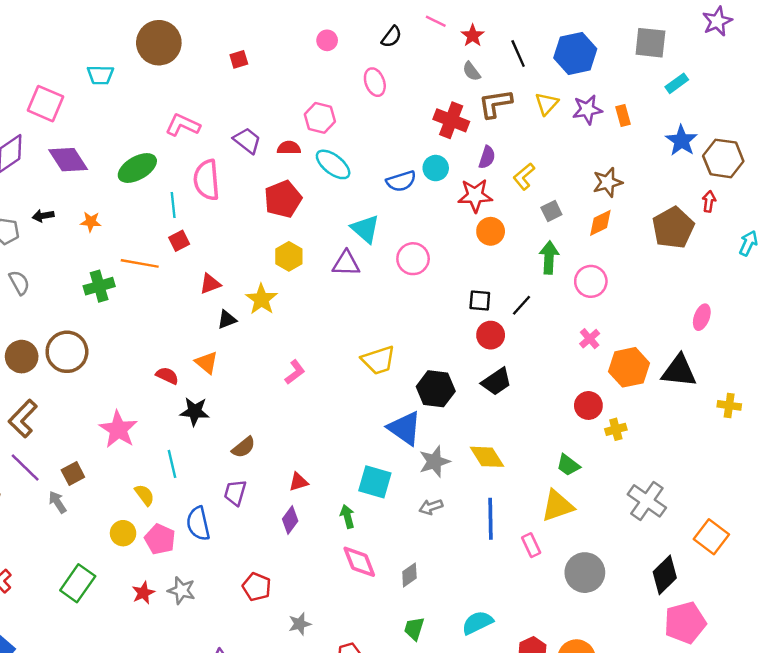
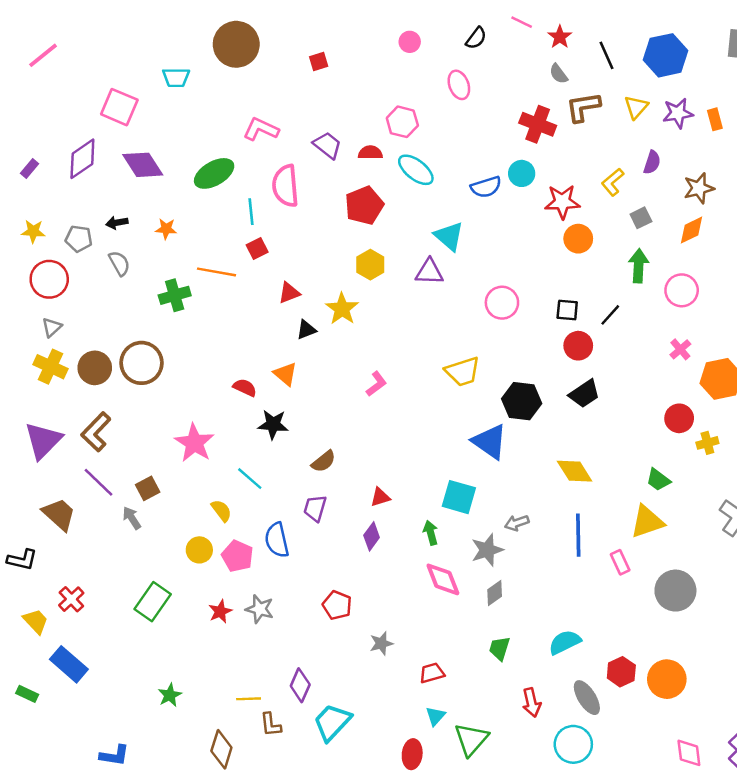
purple semicircle: (487, 157) -> (652, 162), moved
pink circle: (413, 259) -> (502, 303), moved
gray semicircle: (19, 283) -> (119, 263), moved
gray star: (434, 462) -> (487, 550), moved
cyan line: (172, 464) -> (250, 479), turned -36

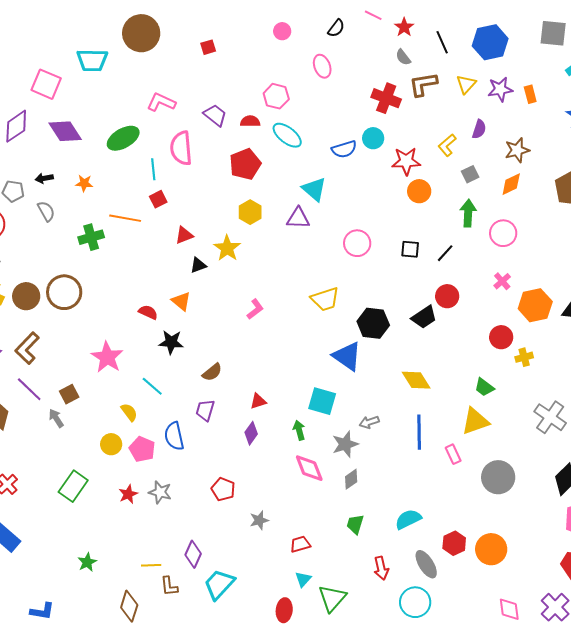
cyan trapezoid: (176, 78) -> (92, 60), size x1.4
red circle: (578, 346) -> (447, 296), moved

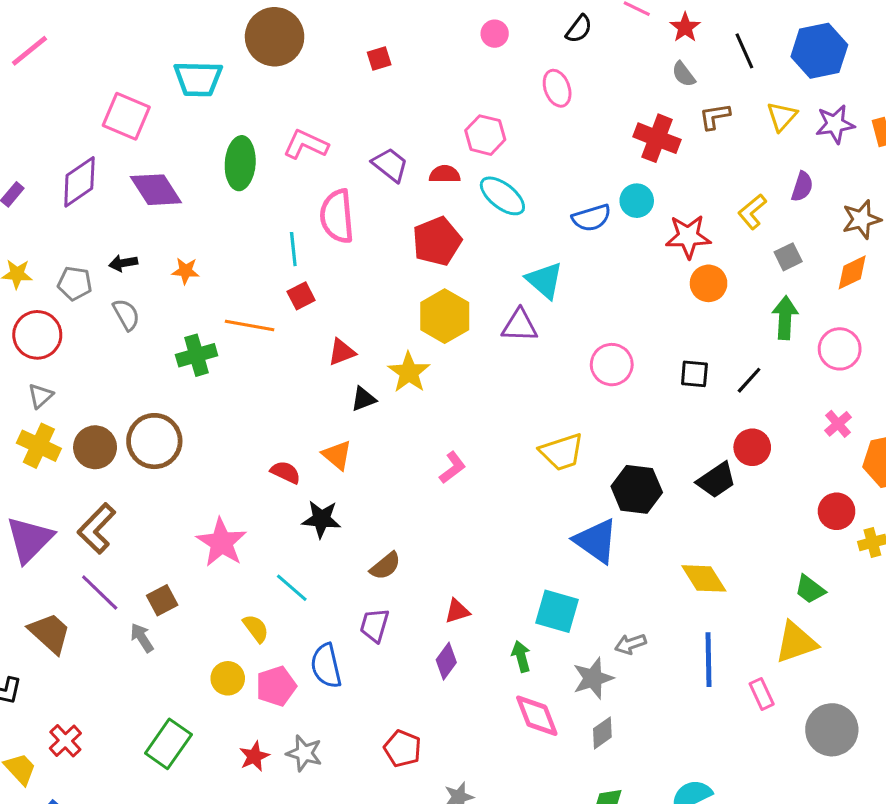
brown L-shape: (423, 84) -> (715, 116), size x0.7
green ellipse: (123, 138) -> (240, 163), moved, turned -56
yellow hexagon: (250, 212) -> (445, 316), size x1.4
pink pentagon: (142, 449) -> (276, 686), turned 30

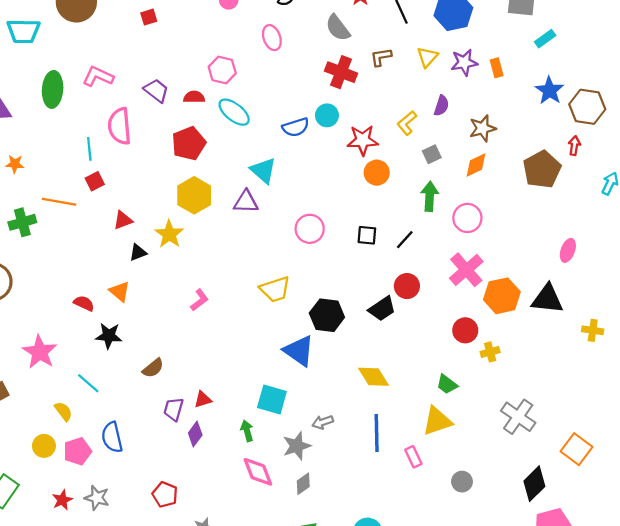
gray semicircle: (684, 74) -> (338, 28), moved, size x1.5
pink cross: (838, 424) -> (466, 270), size x1.8
purple trapezoid: (374, 625) -> (174, 409), moved
gray circle: (832, 730) -> (462, 482), size x0.6

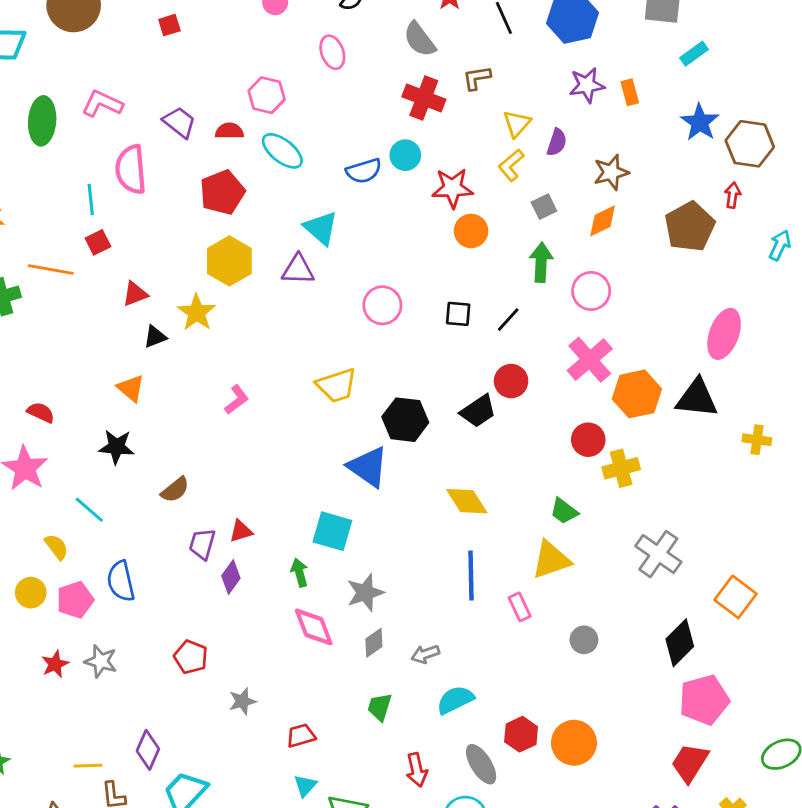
yellow triangle: (427, 57) -> (517, 124), moved
pink ellipse: (568, 250) -> (724, 334), size x1.6
red semicircle: (84, 303) -> (41, 413), moved
yellow cross: (490, 352) -> (621, 468), size x1.4
gray arrow: (323, 422) -> (425, 654), moved

